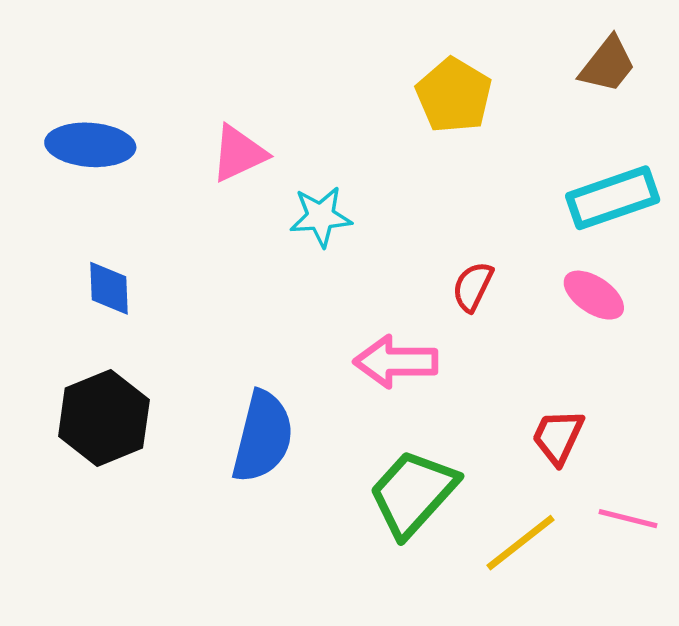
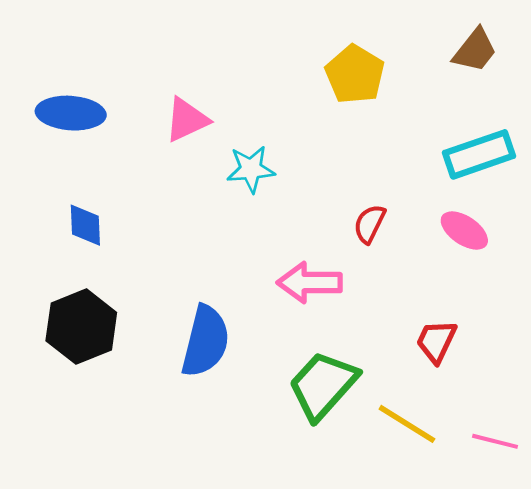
pink line: (628, 519) -> (495, 441), moved
yellow line: (520, 543) -> (407, 424), turned 70

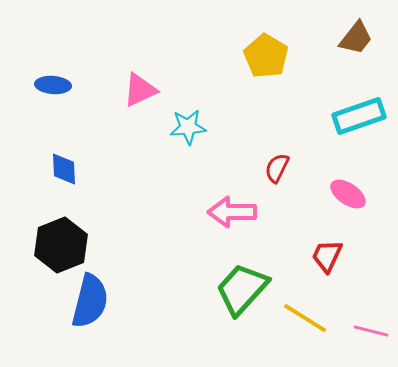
blue ellipse: (71, 113) -> (53, 85), size x0.7
pink ellipse: (464, 230) -> (348, 194), moved
blue semicircle: (205, 341) -> (90, 301), moved

